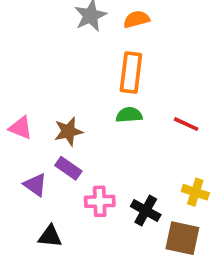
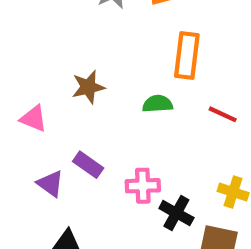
orange rectangle: (131, 73) -> (187, 56), moved
brown star: (68, 131) -> (88, 87), moved
pink cross: (100, 201) -> (143, 186), moved

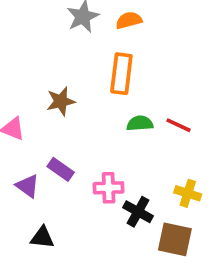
orange rectangle: (187, 56) -> (121, 74), moved
green semicircle: (158, 104) -> (140, 123), moved

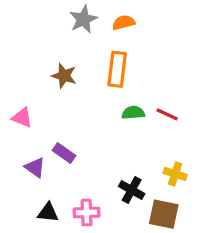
brown star: (61, 101) -> (64, 76), moved, turned 30
pink cross: (109, 188) -> (87, 213), moved

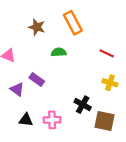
orange rectangle: (117, 69) -> (73, 23), turned -35
green semicircle: (133, 113) -> (59, 52), moved
yellow cross: (175, 174) -> (110, 83), moved

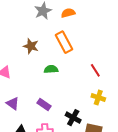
red line: (107, 53) -> (95, 70), turned 32
purple rectangle: (37, 79) -> (44, 105), moved

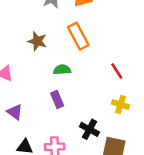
purple rectangle: (44, 105) -> (57, 100), moved, turned 32

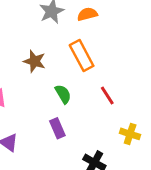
green semicircle: (62, 70) -> (63, 94), turned 63
red line: (117, 71) -> (107, 95), moved

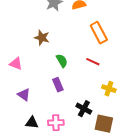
orange rectangle: (82, 56) -> (99, 33), moved
red line: (107, 95) -> (93, 62), turned -32

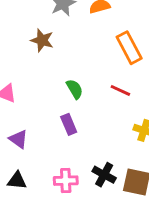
brown star: (42, 38) -> (42, 40), moved
black cross: (84, 109) -> (104, 175), moved
black triangle: (32, 123) -> (17, 181), moved

